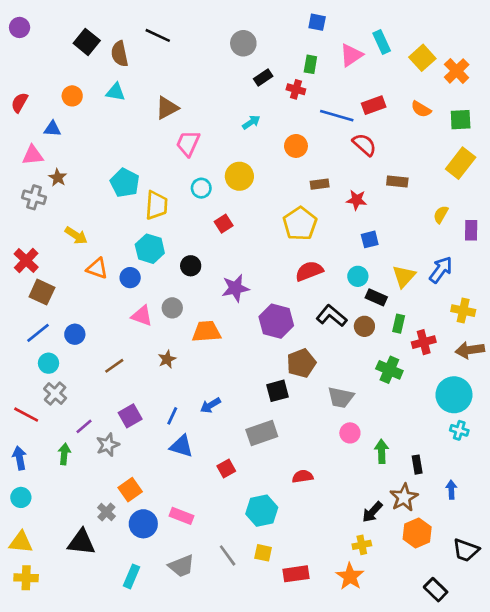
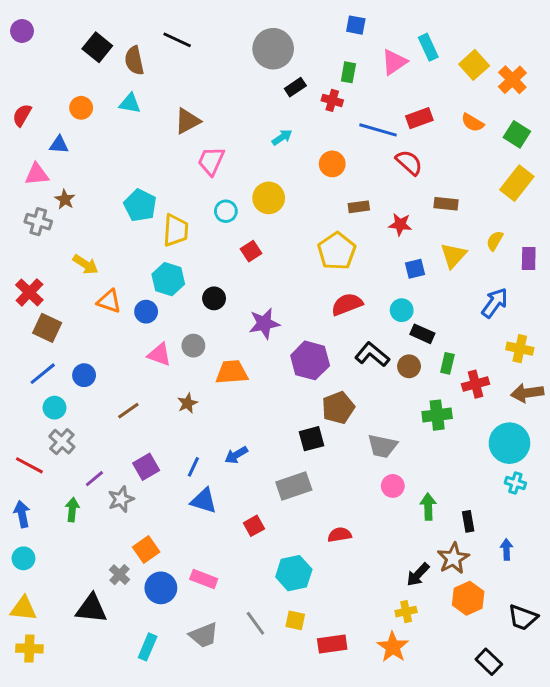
gray circle: (243, 43) -> (273, 49), size x1.4
green square: (461, 120) -> (517, 134), turned 35
yellow triangle: (404, 276) -> (453, 256), moved
green cross: (389, 370) -> (437, 415), turned -30

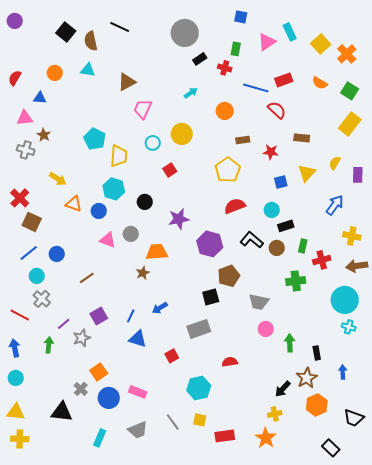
black rectangle: (422, 334) -> (286, 226), turned -42
brown star: (187, 403) -> (143, 273), moved

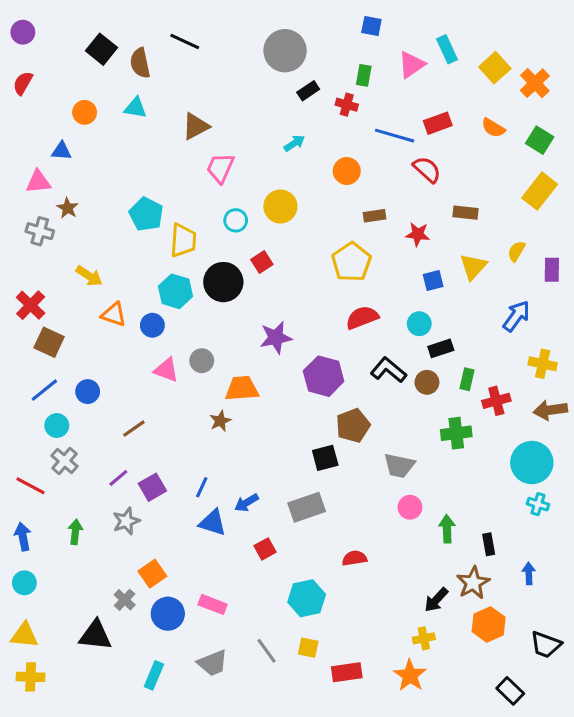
red semicircle: (15, 78) -> (23, 83), moved
black circle: (145, 202) -> (223, 282), moved, size x1.6
blue arrow: (160, 308) -> (246, 503), moved
purple line: (64, 324) -> (118, 478), moved

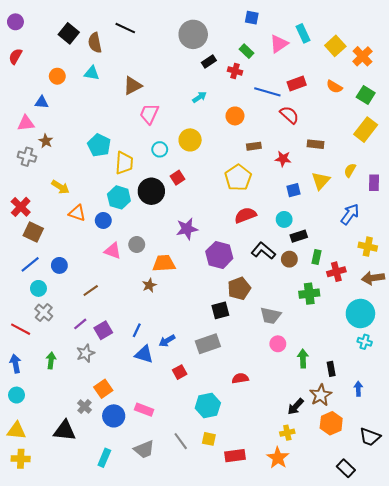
green rectangle: (364, 75) -> (246, 51), turned -56

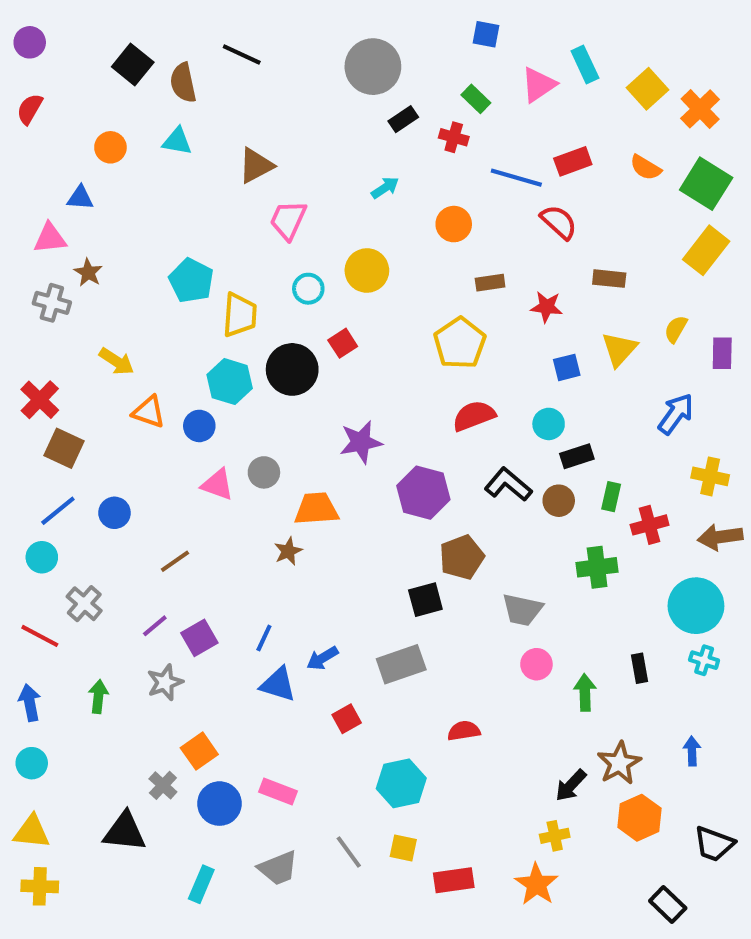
green square: (366, 95) -> (706, 184), size x1.4
cyan circle: (38, 288) -> (42, 557), moved
black rectangle: (331, 369) -> (639, 668), moved

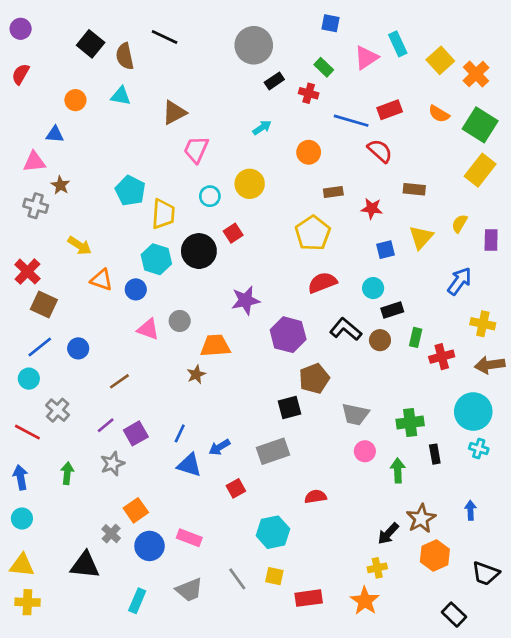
green cross: (597, 567) -> (410, 422), moved

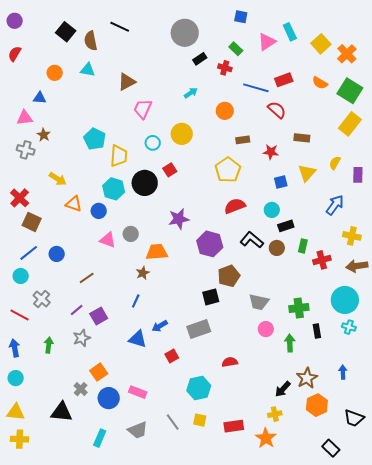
blue line: (180, 433) -> (136, 301), moved
red rectangle: (309, 598) -> (234, 426), moved

